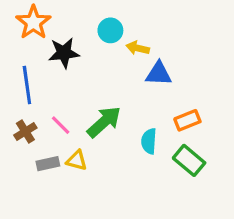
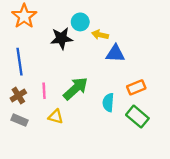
black star: (64, 53) -> (62, 38), moved
pink line: (61, 125) -> (44, 91), turned 42
gray rectangle: (48, 164) -> (19, 120), moved, turned 35

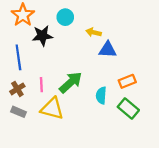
cyan circle: (80, 22) -> (65, 17), moved
black star: (62, 38) -> (42, 36), moved
yellow triangle: (56, 117) -> (52, 108), size x1.6

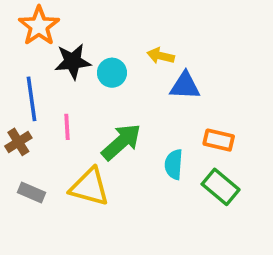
cyan circle: (65, 17) -> (112, 73), moved
orange rectangle: (127, 81) -> (219, 140), turned 35
pink line: (41, 85) -> (67, 127), moved
brown cross: (17, 89) -> (18, 142), moved

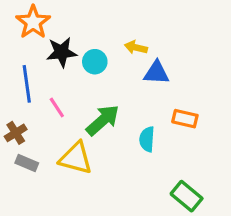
pink line: (67, 127) -> (57, 108), turned -30
brown cross: (18, 142) -> (16, 133), moved
green rectangle: (221, 187) -> (187, 196), moved

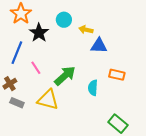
black star: (62, 52) -> (39, 33), turned -30
cyan circle: (95, 62) -> (64, 20), moved
blue line: (27, 84) -> (17, 53), turned 30

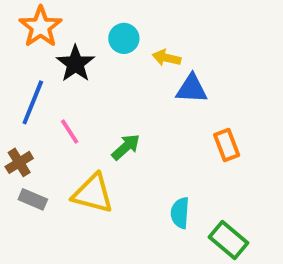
orange rectangle: (117, 75) -> (227, 145), turned 56
green arrow: (65, 76) -> (126, 147), size x0.7
cyan semicircle: (93, 88) -> (180, 213), moved

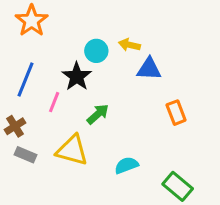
cyan circle: (124, 38) -> (96, 51), moved
black star: (75, 64) -> (77, 76), moved
pink line: (70, 131) -> (54, 102), turned 55
cyan semicircle: (180, 213) -> (126, 165), moved, turned 65

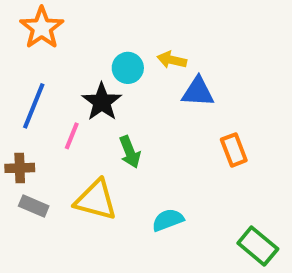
green arrow: (98, 114) -> (130, 152), turned 110
brown cross: (15, 126) -> (20, 168), turned 30
green rectangle: (178, 186) -> (258, 246), moved

